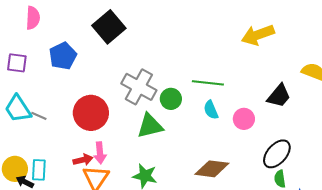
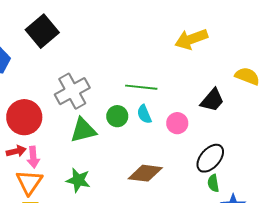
gray cross: (139, 87) -> (72, 91), turned 32
green circle: (171, 99) -> (117, 116), moved
red arrow: (83, 160) -> (16, 151), moved

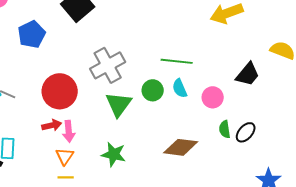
green triangle: (83, 130) -> (119, 104), turned -40
black ellipse: (210, 158) -> (246, 132), size x0.7
orange triangle: (29, 182) -> (65, 156), size x0.7
green semicircle: (213, 183) -> (225, 129), moved

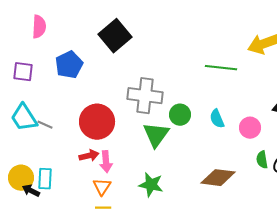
green line: (177, 61) -> (221, 68), moved
gray cross: (108, 65) -> (145, 96), turned 36
green circle: (153, 90) -> (180, 115), moved

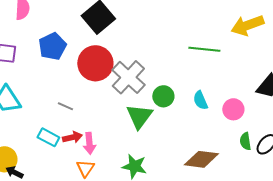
gray cross: (145, 96) -> (128, 77), turned 36
red circle: (97, 122) -> (95, 63), moved
gray line: (45, 125) -> (65, 106), moved
cyan rectangle: (45, 179) -> (48, 137), moved, turned -65

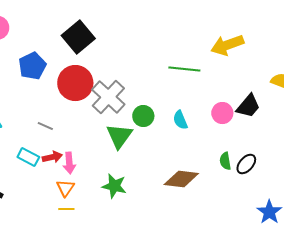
pink circle: (233, 109) -> (222, 113), moved

